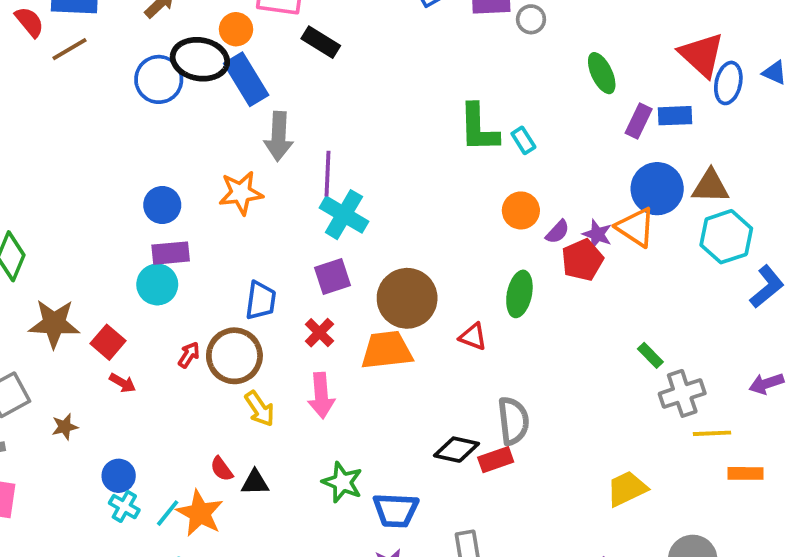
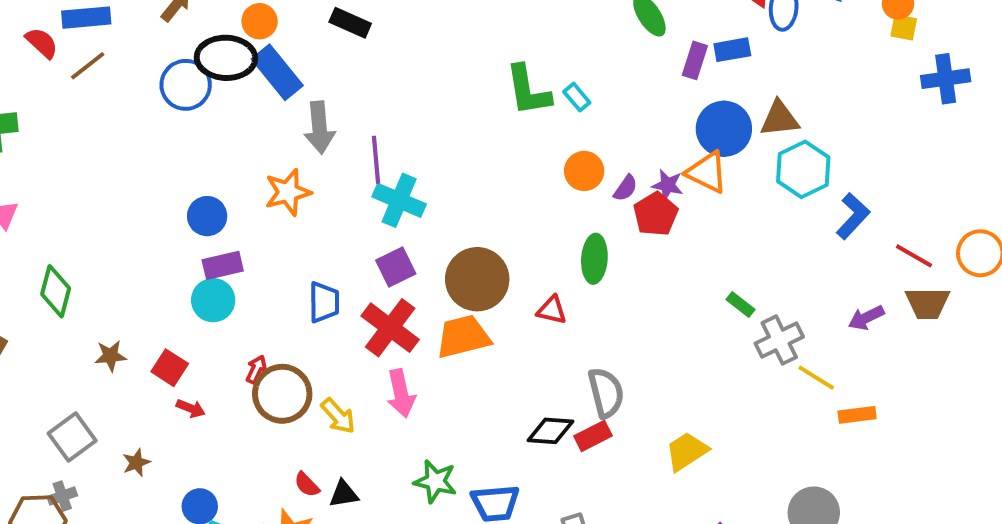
brown star: (54, 324) -> (111, 356), size x0.6
red cross: (319, 333) -> (390, 328), size x1.8
brown circle: (234, 356) -> (282, 394), moved
yellow line: (712, 433) -> (816, 378), turned 42
yellow trapezoid: (627, 489) -> (687, 451), moved

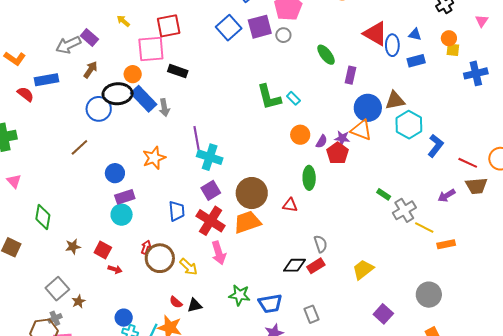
blue rectangle: (732, 50) -> (416, 61), moved
brown line: (88, 66) -> (79, 147), moved
gray arrow: (319, 128) -> (164, 108), moved, size x0.7
gray semicircle: (606, 393) -> (321, 244), size x0.7
brown star: (136, 463) -> (79, 301), moved

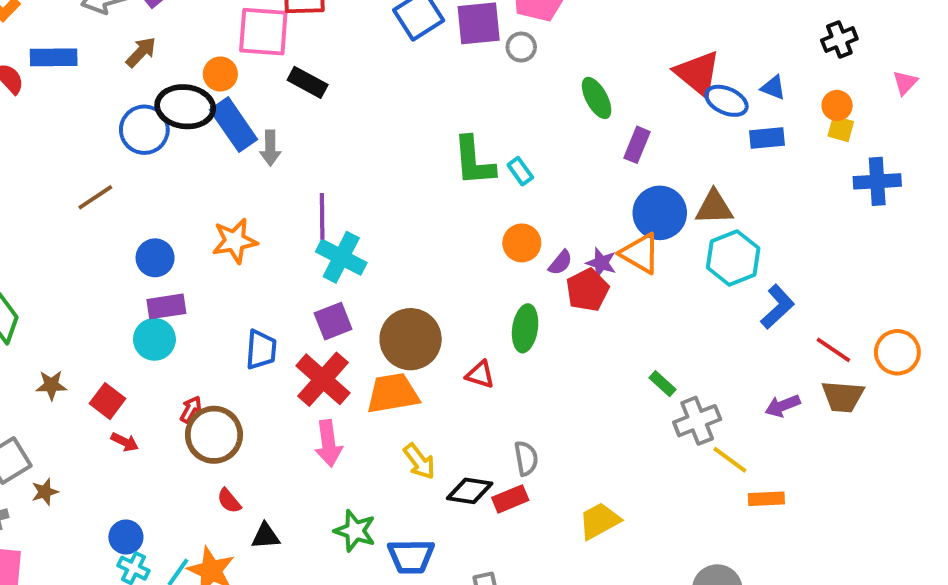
blue ellipse: (392, 45) -> (726, 101), turned -75
yellow arrow: (189, 267) -> (419, 461), moved
red semicircle: (176, 302) -> (229, 501), moved

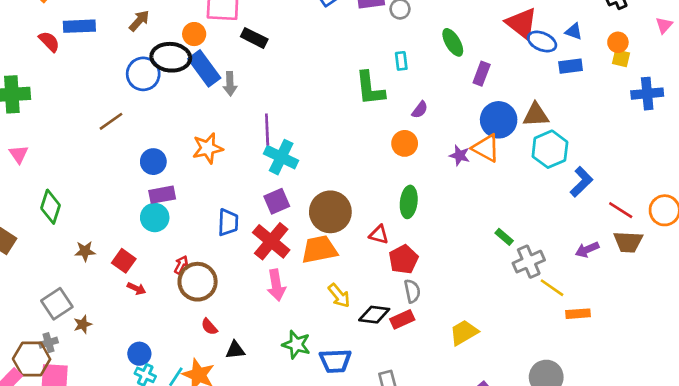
cyan rectangle: (520, 171) -> (401, 61), moved, turned 30
purple semicircle: (560, 263) -> (420, 110), moved
red pentagon: (587, 290) -> (403, 259), moved

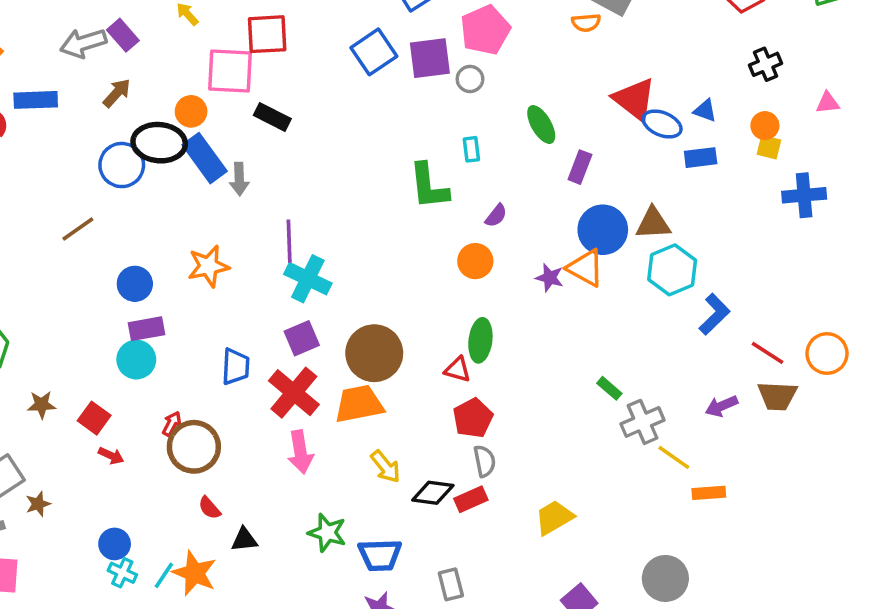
pink triangle: (664, 25) -> (828, 103), turned 42
red triangle: (379, 235) -> (458, 370), moved

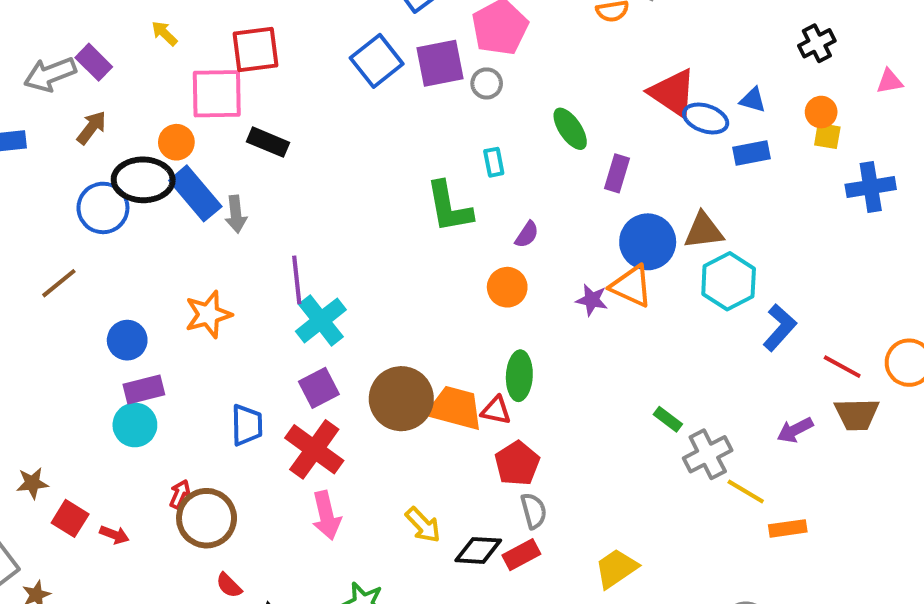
cyan cross: (308, 279) -> (321, 320), turned 30
orange trapezoid: (359, 404) -> (455, 408), moved, turned 30
red square: (94, 418) -> (70, 518), moved

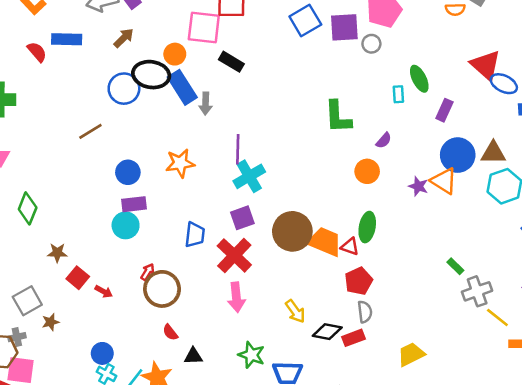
cyan rectangle: (494, 162) -> (398, 94), moved

